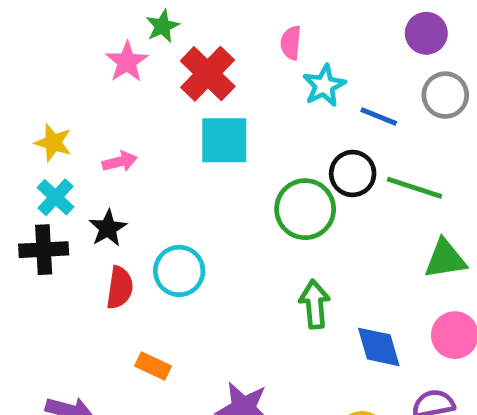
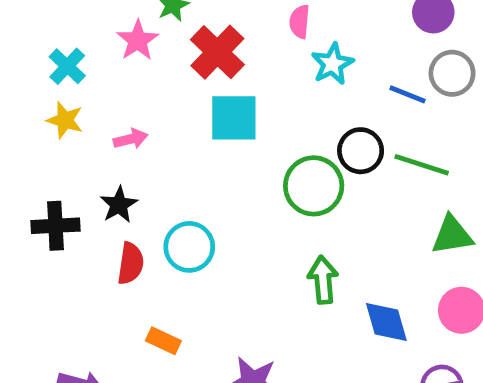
blue line: (379, 116) -> (407, 94), moved
cyan cross: (56, 197) -> (67, 66), moved

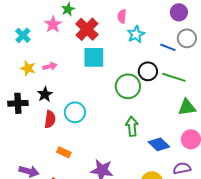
yellow star: (65, 120) -> (28, 68), moved
blue diamond: (386, 322) -> (159, 144), turned -30

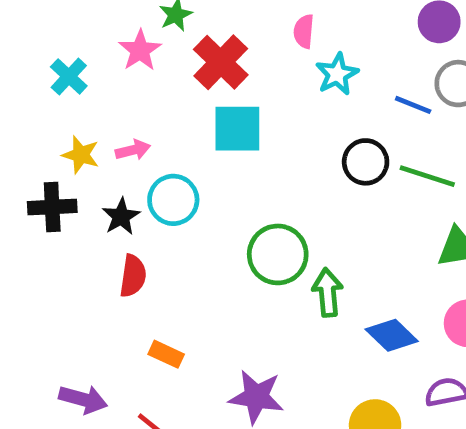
green circle: (128, 86) -> (278, 254), moved
black cross: (18, 103) -> (52, 207), moved
cyan circle: (75, 112) -> (173, 200), moved

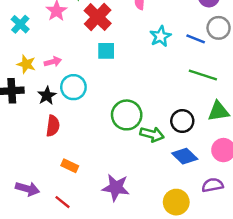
cyan star: (337, 74) -> (161, 36), moved
cyan square: (237, 129) -> (106, 51), size x0.7
black circle: (366, 162) -> (182, 121), moved
green arrow: (328, 292) -> (152, 134), turned 110

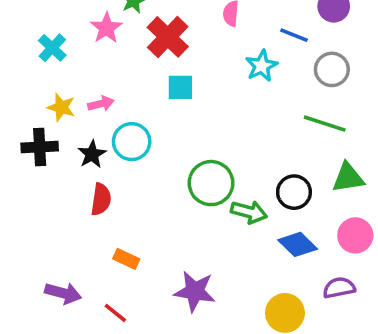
gray circle: (219, 28) -> (332, 69), moved
blue line: (196, 39) -> (294, 35), moved

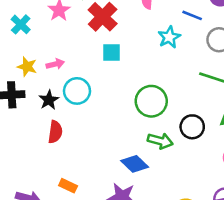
green circle: (211, 183) -> (151, 101), moved
blue diamond: (298, 244) -> (135, 164), moved
orange rectangle: (126, 259) -> (68, 186), moved

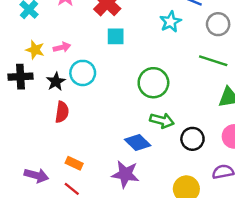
black circle: (192, 127) -> (192, 139), moved

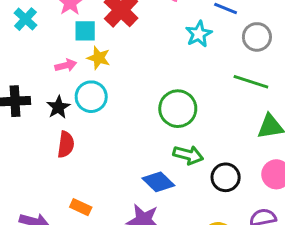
cyan square: (116, 36) -> (85, 31), moved
yellow star: (35, 50) -> (99, 58), moved

